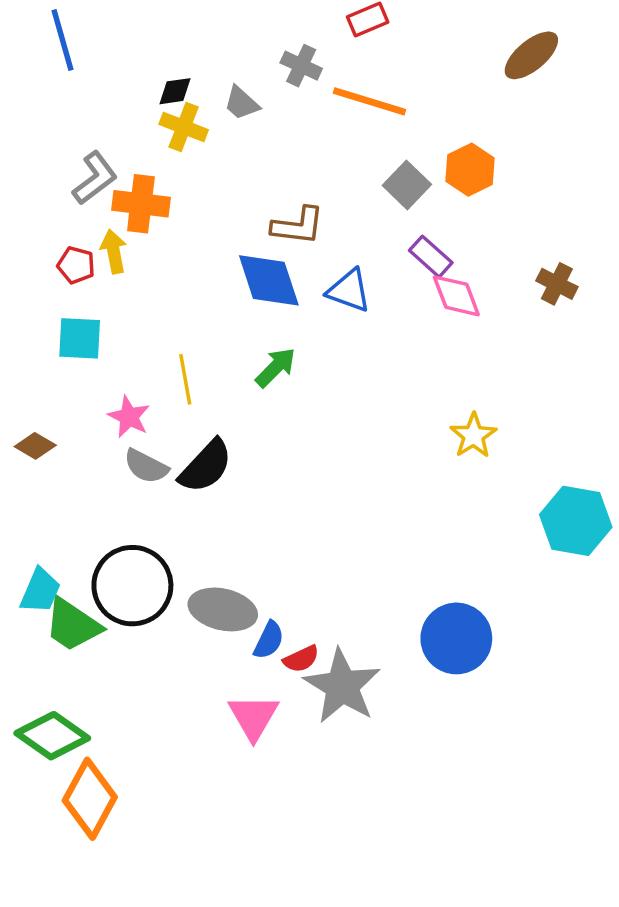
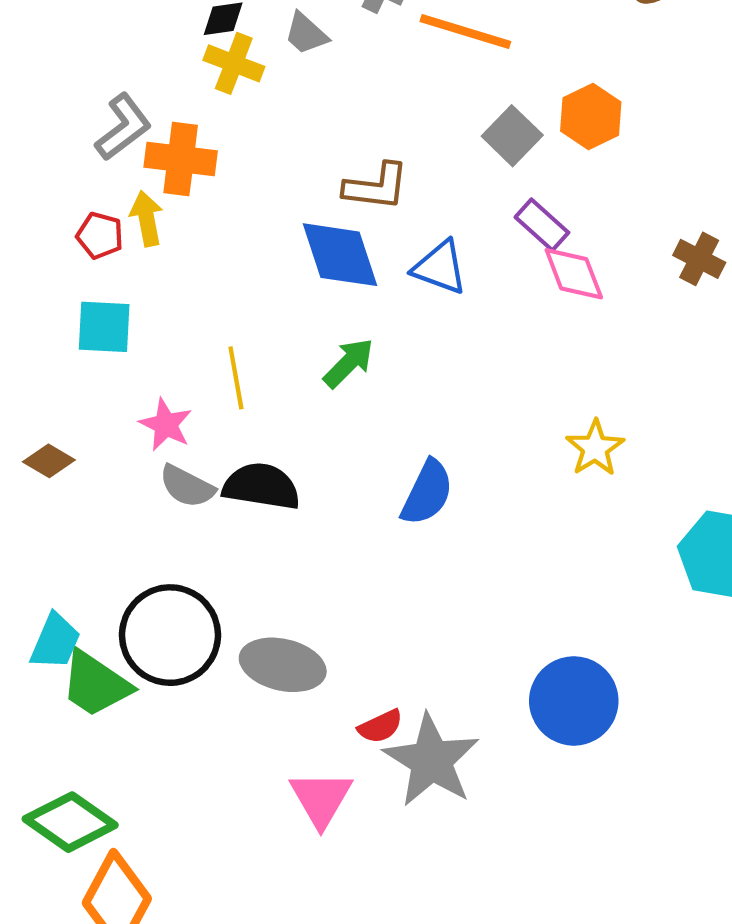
black semicircle: (206, 466) -> (261, 486), turned -124
blue semicircle: (269, 640) -> (427, 493), moved, size x1.4

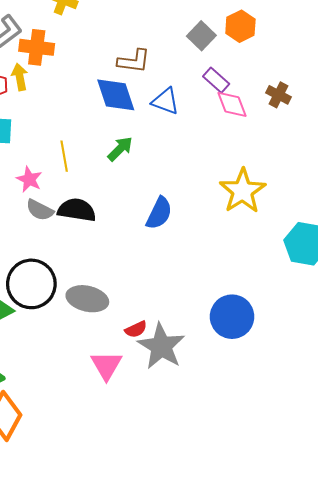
brown cross: (699, 259) -> (278, 95), moved
yellow star: (595, 448) -> (243, 191), size x1.6

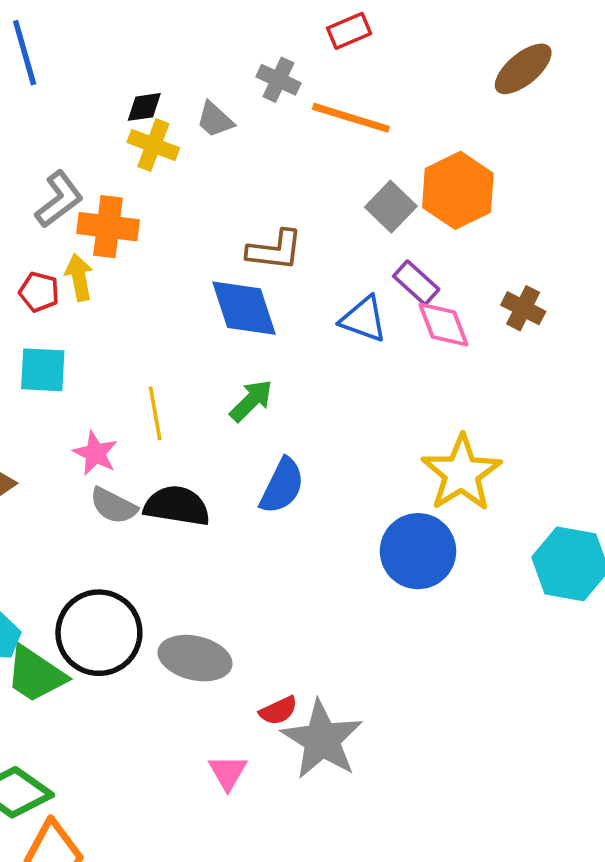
orange hexagon: (240, 26) -> (458, 190), size x1.4
blue triangle: (165, 101) -> (364, 319), moved
blue semicircle: (159, 213) -> (282, 486), moved
blue circle: (232, 317) -> (418, 551), moved
pink triangle: (106, 365) -> (228, 772), size x0.7

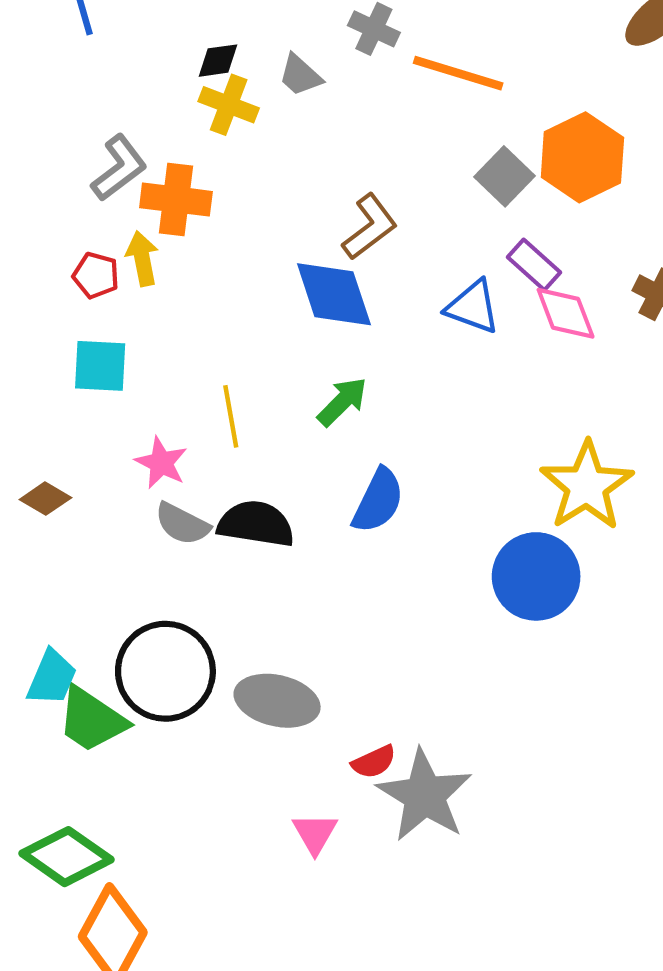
brown L-shape: (275, 250) -> (370, 227), turned -44

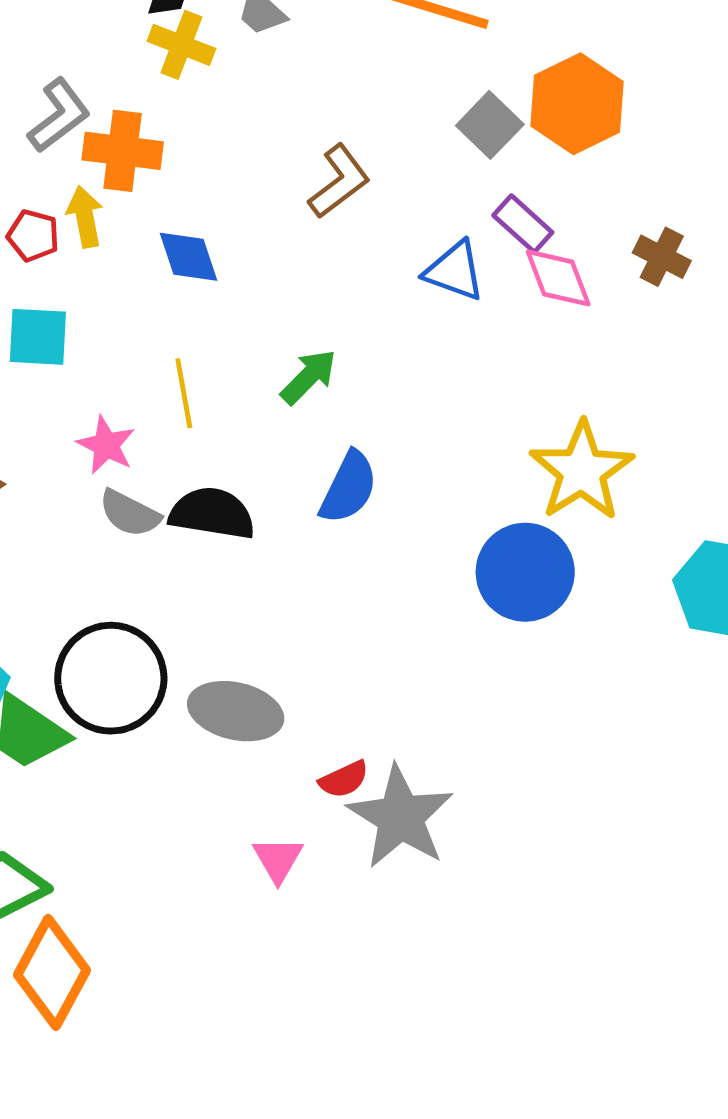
blue diamond: (334, 294) -> (189, 257), moved, size x0.7

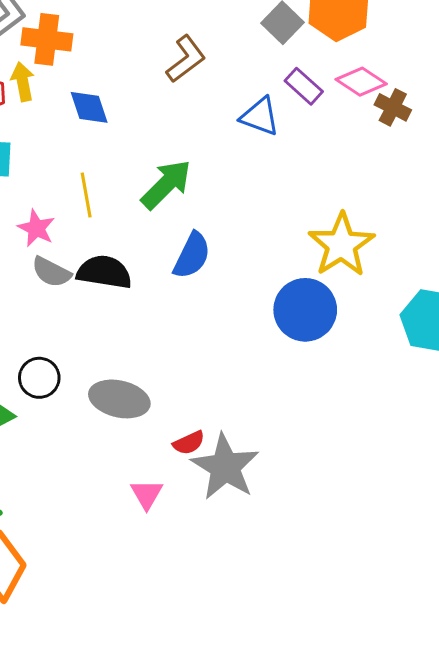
pink diamond: (558, 278) -> (361, 82), moved, turned -36
green arrow: (309, 377) -> (166, 184), size x1.4
black circle: (111, 678) -> (39, 378), size x0.6

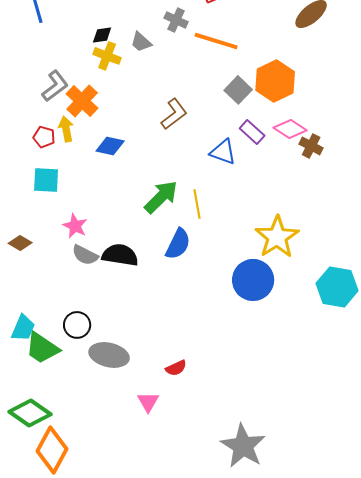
orange cross: (47, 39) -> (82, 101), turned 36
blue diamond: (89, 107) -> (110, 146), turned -60
yellow line: (86, 195) -> (197, 204), moved
gray ellipse: (119, 399) -> (109, 355), moved
gray star: (225, 467) -> (243, 446), moved

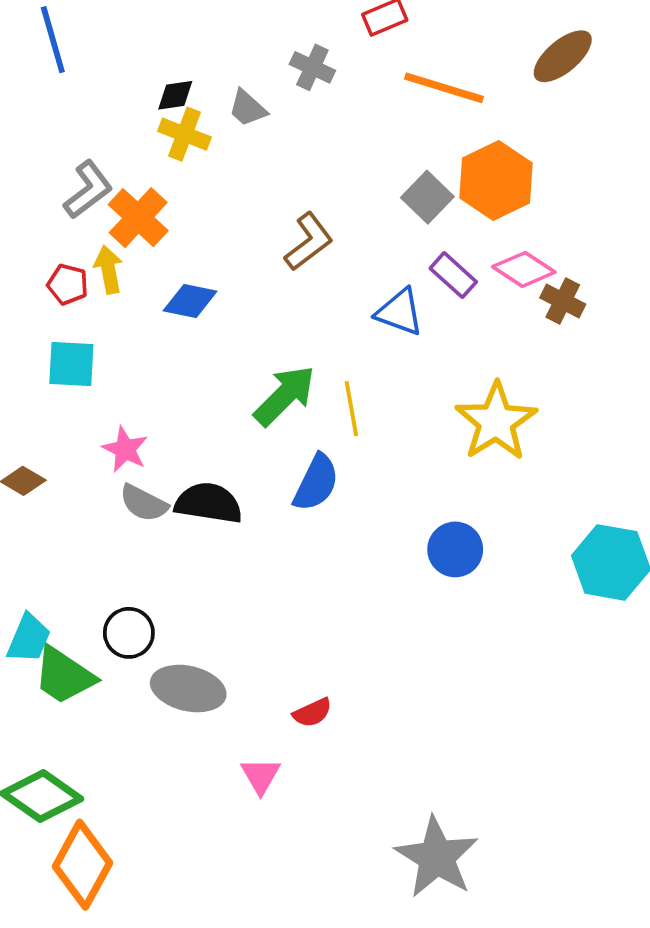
orange line: (216, 41) -> (444, 88), moved
yellow star: (277, 237) -> (496, 422), moved
blue circle: (253, 280) -> (455, 549), size x0.7

